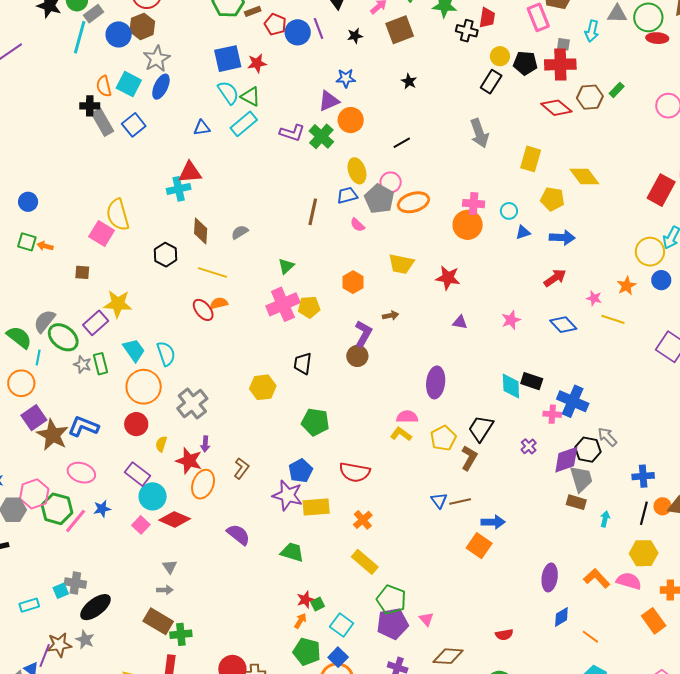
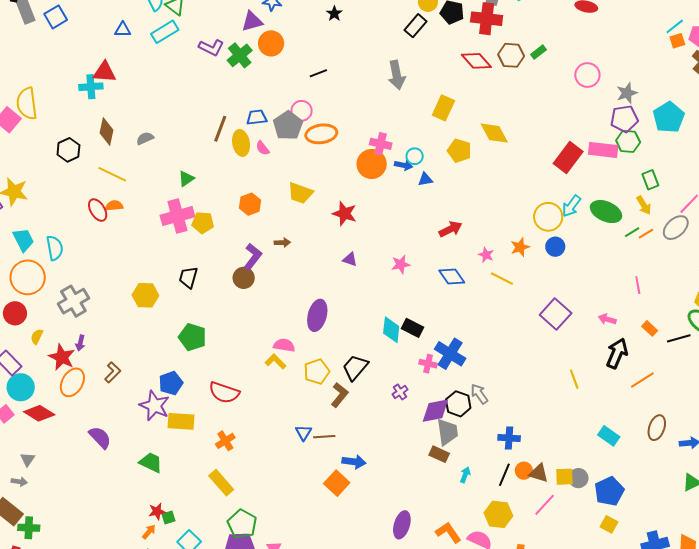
yellow ellipse: (357, 171) -> (241, 143), moved
blue arrow: (562, 238) -> (404, 165), moved, size x0.7

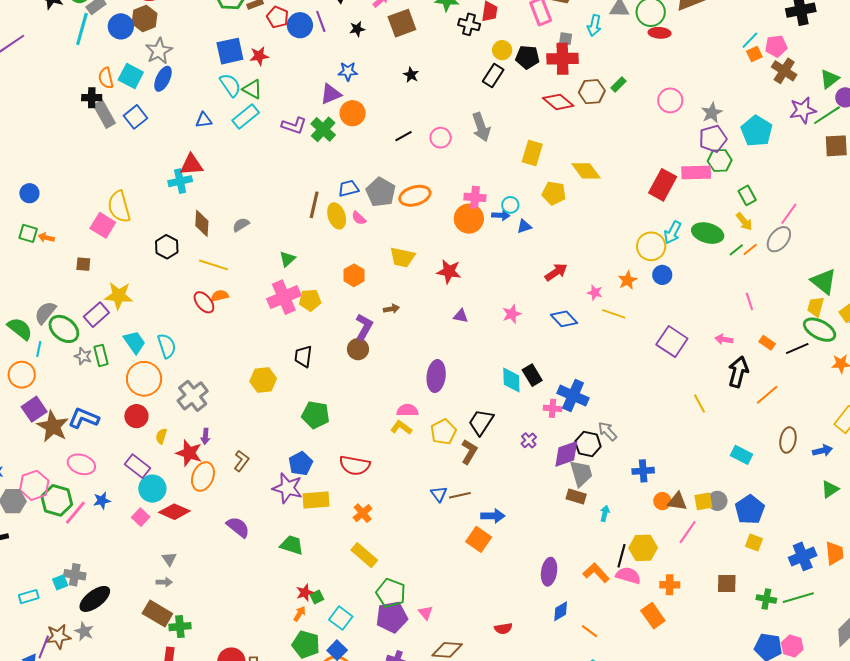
pink circle: (302, 111) -> (441, 138), moved
black rectangle: (412, 328) -> (532, 375), turned 40
black line: (504, 475) -> (621, 556), moved

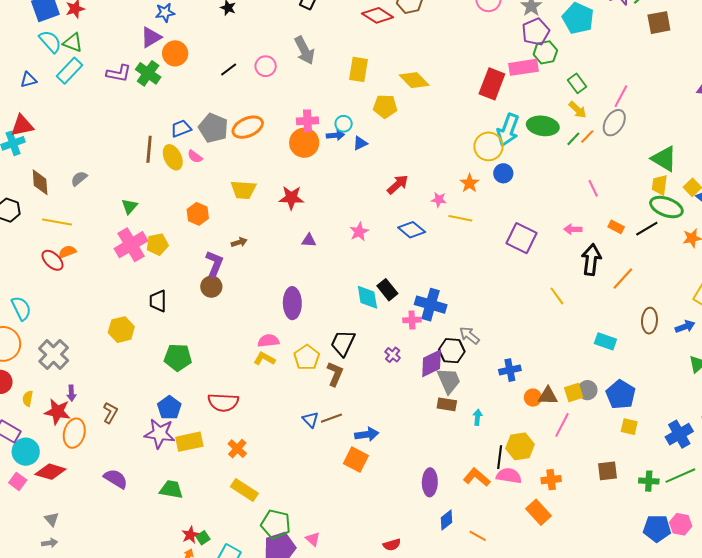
cyan arrow: (673, 232) -> (508, 130), size x1.4

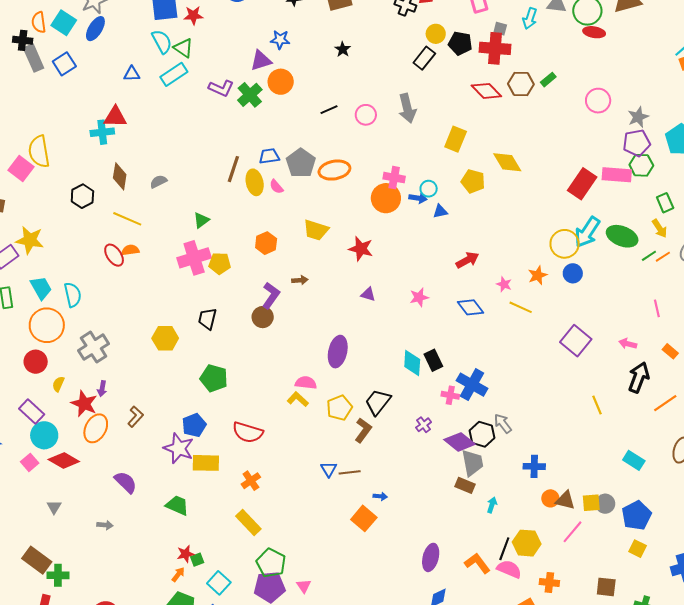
purple diamond: (432, 363) -> (460, 442), turned 52
blue arrow: (367, 434) -> (380, 496), size x0.6
gray arrow: (50, 543) -> (105, 525), moved

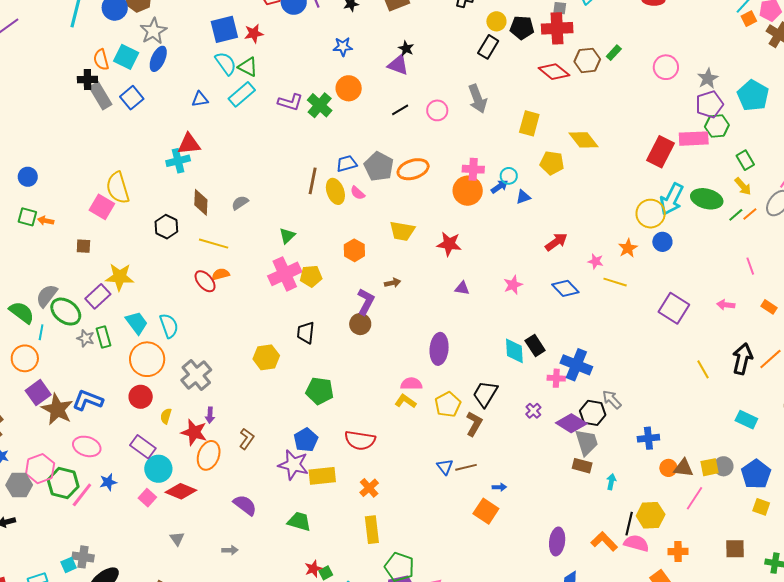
purple triangle: (261, 60) -> (398, 65), moved, turned 45
blue arrow: (418, 198) -> (499, 187), turned -36
black arrow: (639, 377) -> (742, 359), moved
yellow rectangle: (248, 523) -> (372, 530), turned 44

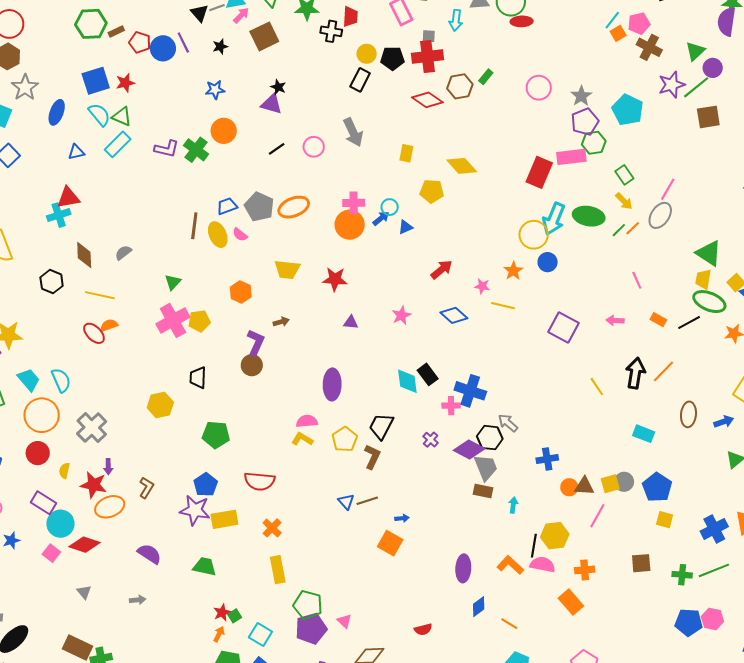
blue ellipse: (158, 59) -> (57, 112), moved
yellow rectangle: (529, 123) -> (406, 153), size x0.7
orange ellipse: (209, 455) -> (110, 507), turned 52

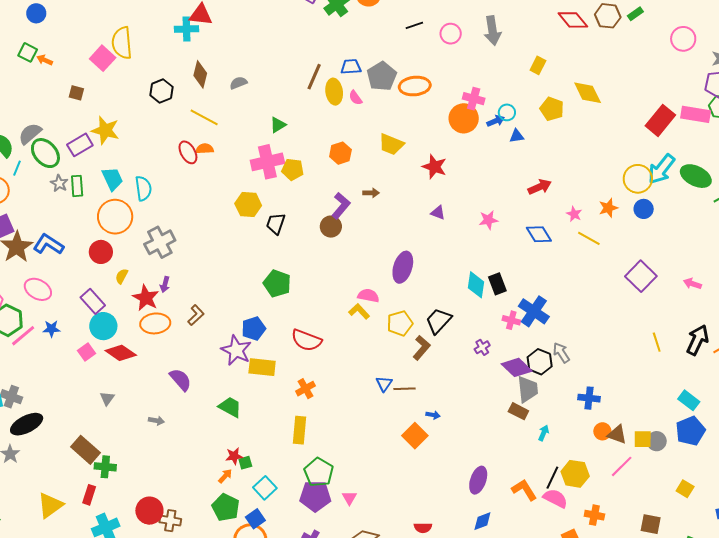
yellow hexagon: (160, 405) -> (248, 204), moved
blue pentagon: (657, 487) -> (690, 431), moved

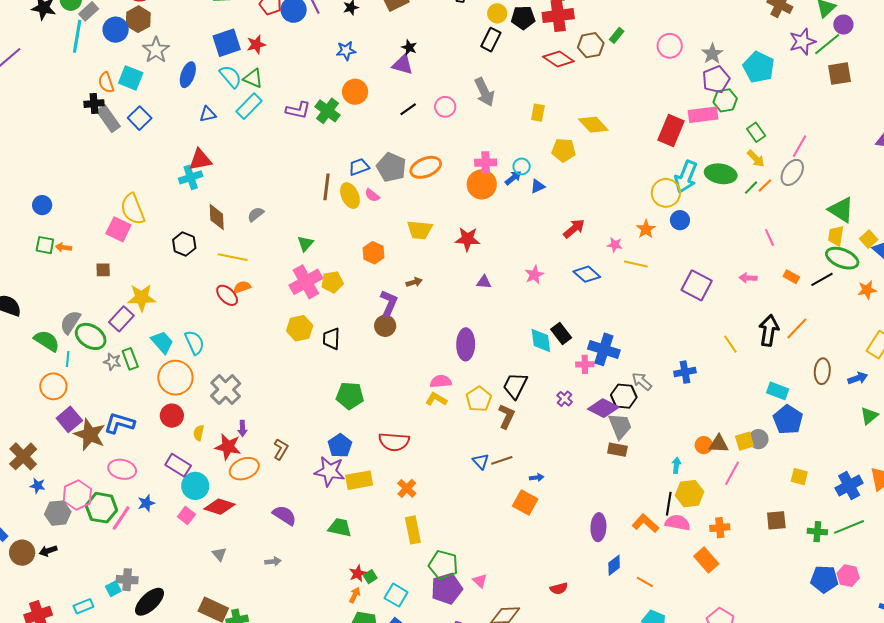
blue cross: (589, 398) -> (685, 372), moved
cyan arrow: (544, 433) -> (676, 465), moved

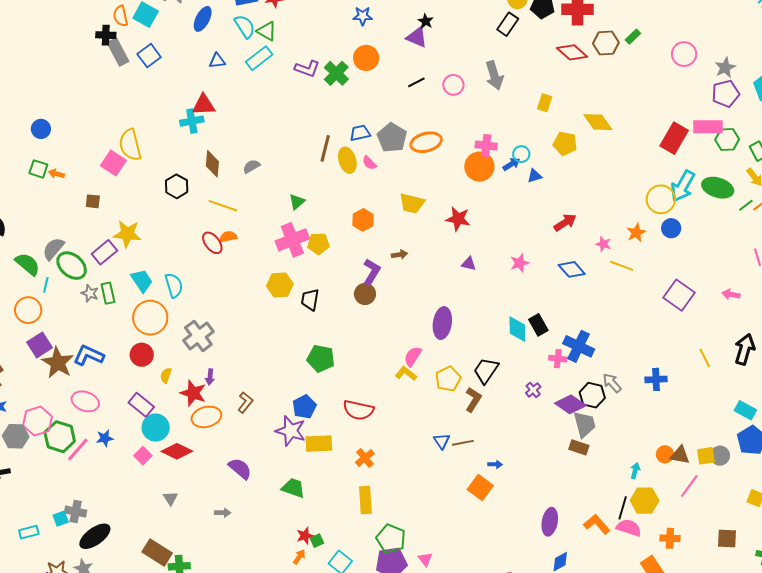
green hexagon: (725, 100) -> (727, 140), moved
pink semicircle: (441, 381) -> (413, 356), turned -60

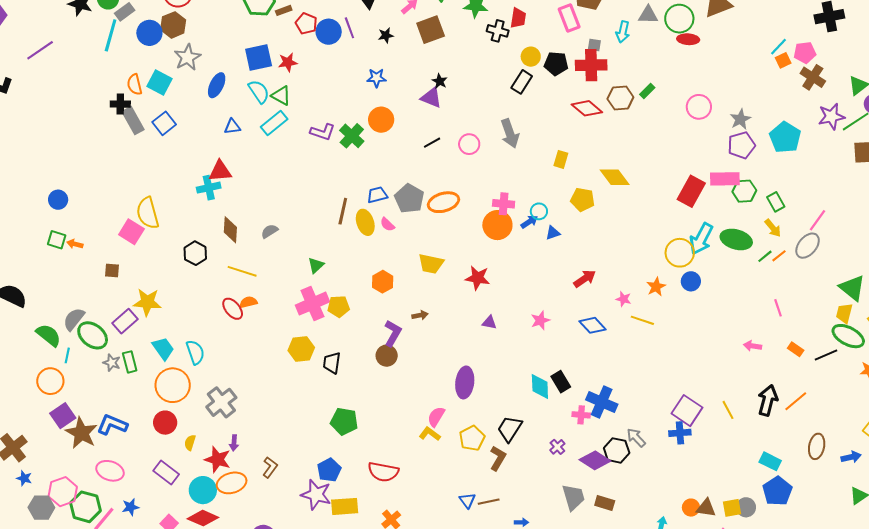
purple square: (679, 295) -> (687, 411), moved
gray trapezoid: (585, 424) -> (573, 497), moved
cyan circle: (156, 428) -> (203, 490), moved

